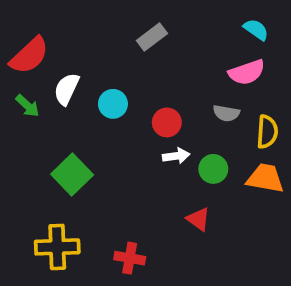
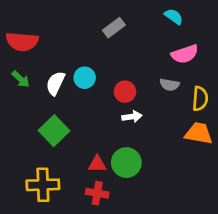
cyan semicircle: (256, 30) -> (174, 17), moved
red semicircle: (29, 56) -> (22, 42), turned 48
white semicircle: (66, 89) -> (55, 83), moved
green circle: (213, 169) -> (126, 163), moved, size x1.4
red triangle: (198, 219) -> (97, 164), moved, turned -36

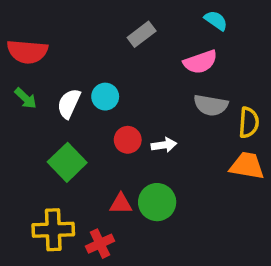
pink semicircle: (185, 54) -> (200, 62), moved
gray semicircle: (169, 85) -> (211, 105), size x1.4
red circle: (125, 92) -> (128, 140), moved
red cross: (97, 193) -> (100, 244), moved, turned -35

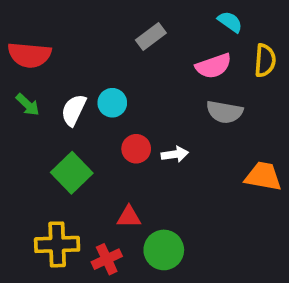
yellow semicircle: (249, 123) -> (265, 60), moved
green circle: (157, 202) -> (164, 250), moved

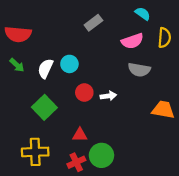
red cross: (107, 259) -> (76, 162), moved

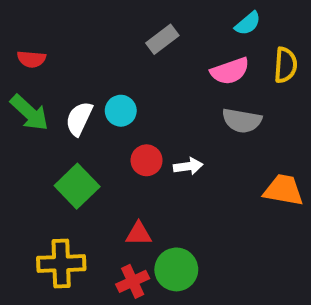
cyan semicircle: (143, 14) -> (248, 23), turned 105
red semicircle: (18, 34) -> (31, 59), size x0.6
green arrow: (17, 65) -> (29, 113), size x1.5

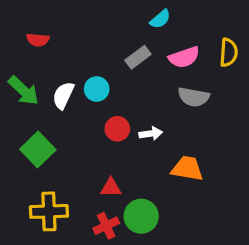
cyan semicircle: (248, 23) -> (160, 19), moved
gray rectangle: (162, 39) -> (138, 57), moved
red semicircle: (31, 59) -> (38, 40), moved
green square: (77, 186) -> (38, 149), moved
orange trapezoid: (283, 190) -> (187, 169), moved

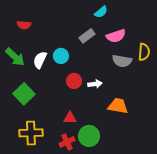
yellow semicircle: (229, 52) -> (144, 52), moved

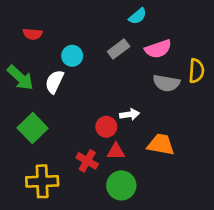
cyan circle: (61, 56) -> (72, 56), moved
red circle: (74, 81) -> (106, 127), moved
red triangle: (70, 118) -> (116, 151), moved
red cross: (67, 142) -> (87, 161), moved, turned -35

